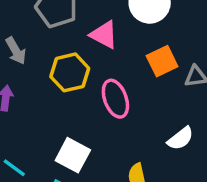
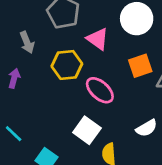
pink ellipse: (115, 99) -> (100, 90), turned -36
white square: (73, 155) -> (87, 130), moved

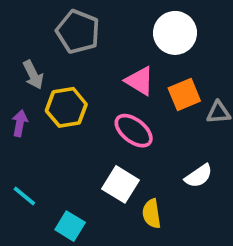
pink triangle: (98, 39) -> (140, 81), moved
yellow hexagon: (67, 65) -> (66, 107), moved

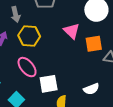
pink ellipse: (134, 131) -> (27, 67), moved
white square: (121, 184) -> (49, 84), turned 36

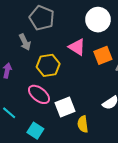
gray arrow: (16, 14) -> (25, 42), moved
yellow hexagon: (29, 36) -> (48, 65), moved

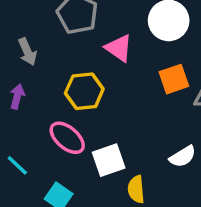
gray arrow: (25, 42) -> (27, 52), moved
pink triangle: (77, 47) -> (119, 48), moved

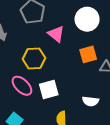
white semicircle: (183, 157) -> (90, 101), turned 35
white square: (109, 160) -> (49, 89), moved

